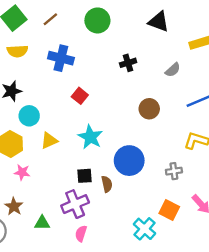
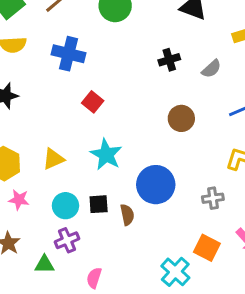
black cross: (128, 63) -> (169, 60), moved
cyan circle: (29, 116) -> (65, 206), moved
purple cross: (75, 204) -> (67, 240), moved, size x0.7

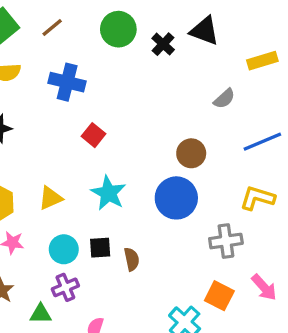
black cross: (169, 60) -> (163, 44), moved, turned -30
blue circle: (156, 185) -> (176, 198), moved
gray cross: (213, 198) -> (226, 241), size x1.4

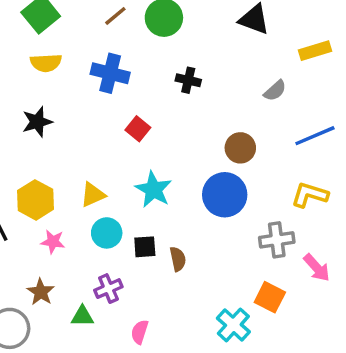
brown line: (52, 27) -> (115, 16), moved
black cross: (163, 44) -> (188, 80), moved, turned -30
cyan circle: (64, 249) -> (107, 233), moved
pink arrow: (264, 287) -> (317, 268), moved

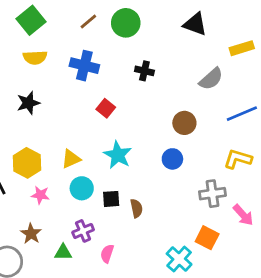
gray semicircle: (275, 91) -> (211, 79), size x1.4
blue circle: (225, 195) -> (172, 159), size x0.6
pink semicircle: (140, 332) -> (107, 254), moved

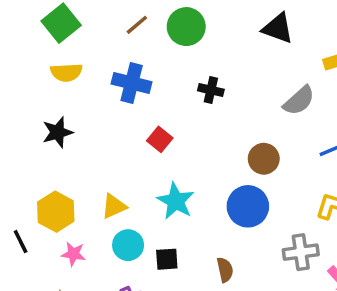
blue circle: (172, 159) -> (248, 206), size x1.5
brown semicircle: (136, 208) -> (225, 270), moved

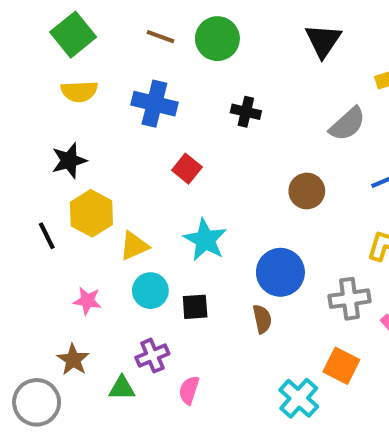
brown line: (137, 25) -> (161, 37), turned 60
black triangle: (278, 28) -> (323, 41), turned 44
blue circle: (248, 206) -> (280, 272), moved
yellow hexagon: (56, 212) -> (91, 213), moved
black line: (21, 242) -> (47, 236), moved

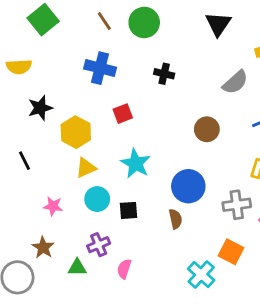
brown line: (161, 37) -> (104, 21), turned 36
yellow semicircle: (79, 91) -> (19, 67), moved
red square: (187, 169) -> (123, 114), turned 30
yellow hexagon: (91, 213) -> (76, 132), moved

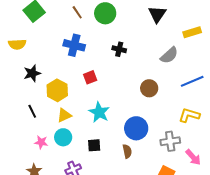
black line: (25, 161) -> (32, 111), moved
cyan circle: (97, 199) -> (63, 137), moved

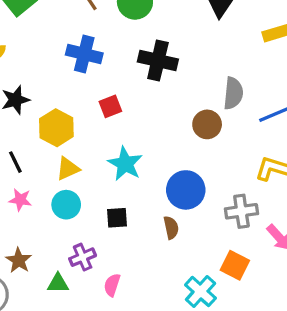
black cross: (119, 49) -> (158, 61), size x1.6
gray semicircle: (169, 55) -> (233, 93), moved, turned -42
pink star: (41, 142) -> (20, 200), moved

